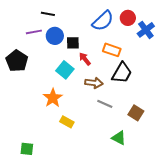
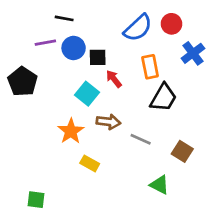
blue cross: (146, 30) -> (193, 53), moved
orange rectangle: (112, 50) -> (150, 67), turned 60
brown arrow: (94, 83) -> (108, 122), moved

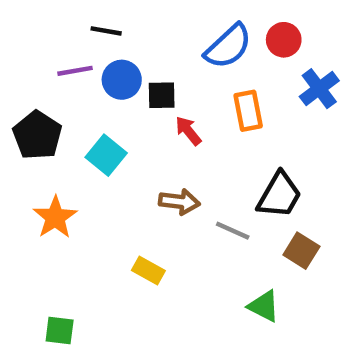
cyan square: (87, 94) -> (106, 155), moved
black trapezoid: (163, 98) -> (279, 195), moved
orange star: (71, 131) -> (55, 217), moved

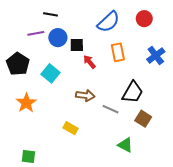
red circle: (284, 40) -> (144, 19), moved
blue cross: (319, 89) -> (156, 55), moved

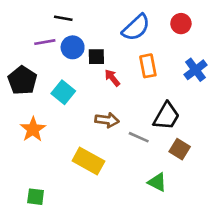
yellow rectangle: (71, 128) -> (88, 161), size x1.6

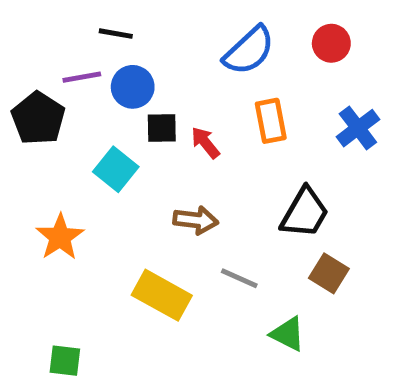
black square: (96, 57) -> (162, 128), moved
black pentagon: (22, 80) -> (38, 118), moved
gray line: (139, 137) -> (239, 278), moved

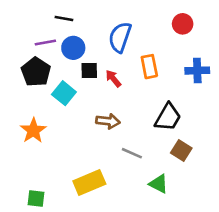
blue semicircle: (249, 51) -> (120, 37), moved, turned 152
black pentagon: (38, 118) -> (36, 72), moved
blue cross: (358, 128) -> (197, 71), turned 35
yellow rectangle: (162, 295) -> (89, 183), moved, turned -52

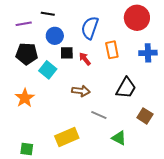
red circle: (183, 24) -> (137, 18), size x1.6
purple line: (45, 43) -> (24, 24), moved
black pentagon: (36, 72) -> (27, 54), turned -30
brown square: (181, 151) -> (145, 116), moved

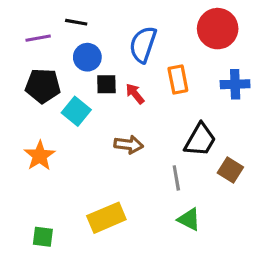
gray line: (99, 115) -> (176, 178), moved, turned 56
brown square: (145, 116) -> (230, 170), moved

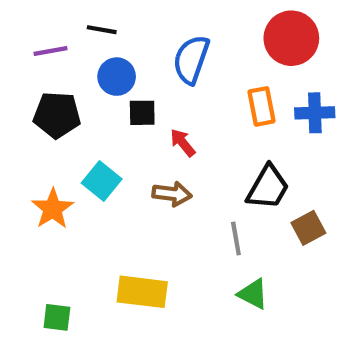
orange rectangle: (178, 79) -> (262, 106), moved
red arrow: (135, 94) -> (183, 143), moved
cyan square: (76, 111) -> (102, 181), moved
brown square: (230, 170) -> (308, 228), turned 30
yellow rectangle: (106, 218) -> (142, 292), turned 30

